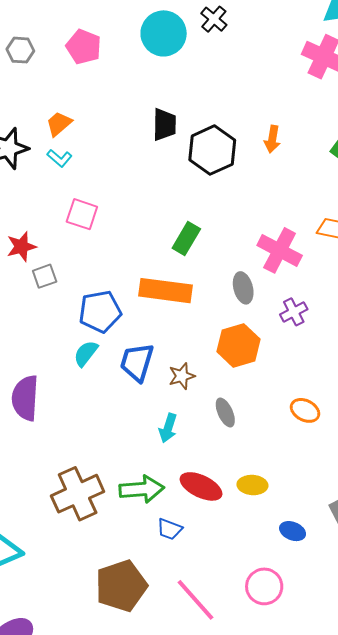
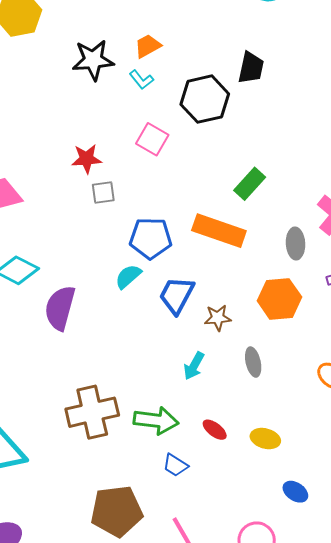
black hexagon: (212, 150) -> (205, 99), moved
red ellipse: (201, 486) -> (215, 430), size x0.6

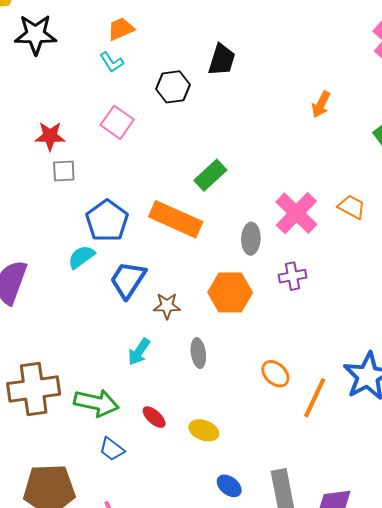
black star: (93, 60) -> (35, 34), moved
black hexagon: (205, 99) -> (173, 87), size x0.7
blue pentagon: (151, 238) -> (107, 221), turned 30

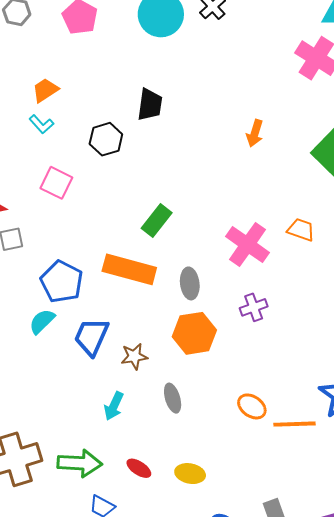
gray ellipse: (251, 239) -> (190, 283), moved
orange line: (315, 398) -> (294, 424), turned 72

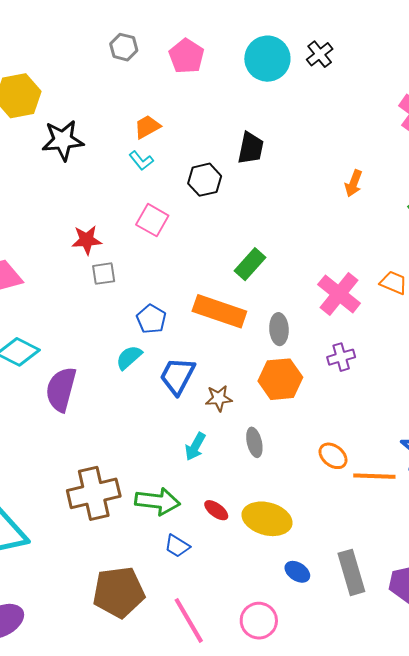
blue pentagon: (62, 282) -> (151, 319), size x0.7
yellow ellipse: (190, 474) -> (267, 519), size x1.6

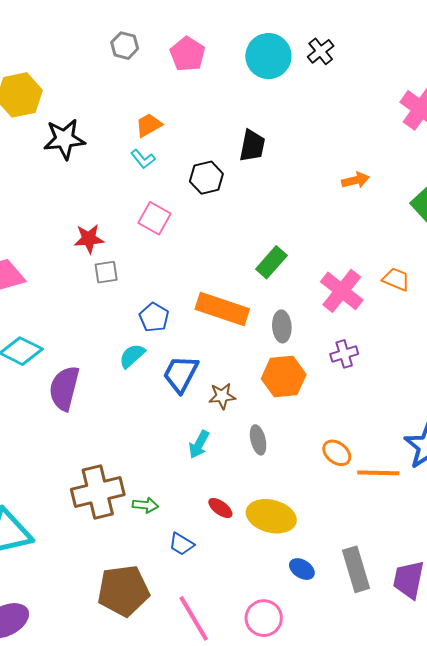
orange arrow: (354, 183) -> (355, 180), turned -124
green rectangle: (250, 264) -> (271, 262), moved
green arrow: (157, 501) -> (145, 505), moved, size x0.6

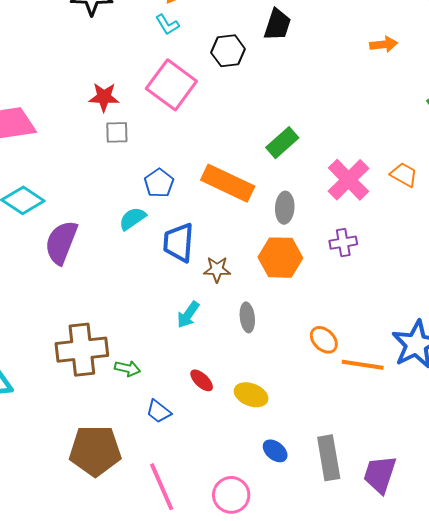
orange arrow: (355, 180) -> (384, 44), moved
pink square: (154, 218) -> (171, 85), size x1.5
blue trapezoid: (181, 374) -> (178, 243), turned -30
yellow ellipse: (271, 516) -> (251, 395), size x0.7

